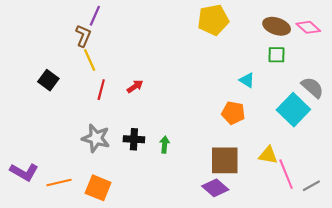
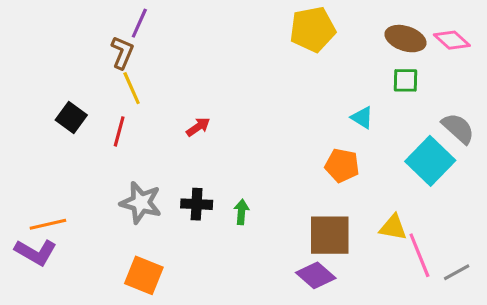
red line: (101, 90) -> (119, 131), moved
orange line: (59, 183) -> (48, 224), moved

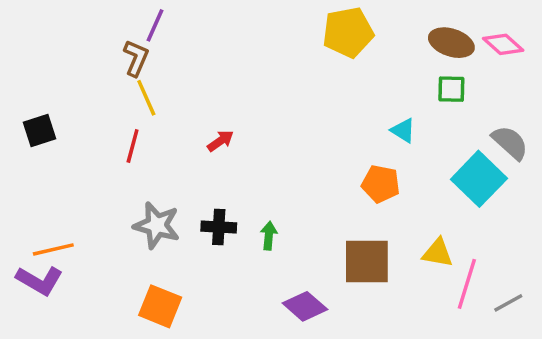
black square: (71, 117) -> (39, 131), moved, turned 36
pink line: (419, 255) -> (467, 284), turned 39
purple diamond: (316, 275) -> (305, 306), moved

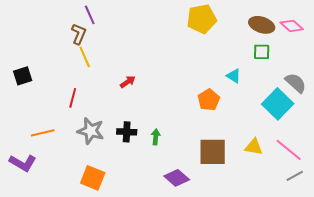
purple line: (155, 25) -> (90, 15), turned -48
red line: (133, 146) -> (73, 98), moved
orange pentagon: (381, 184) -> (209, 100), moved, turned 30
orange line: (53, 249) -> (43, 133), moved
pink line: (467, 284) -> (289, 150), moved, turned -68

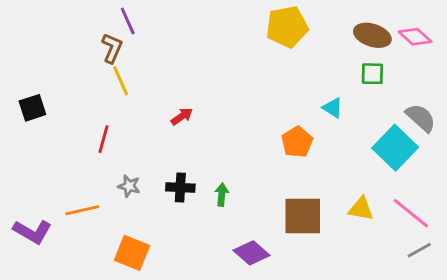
gray star: (91, 131) -> (129, 186), size x0.6
orange line: (43, 133) -> (82, 210), moved

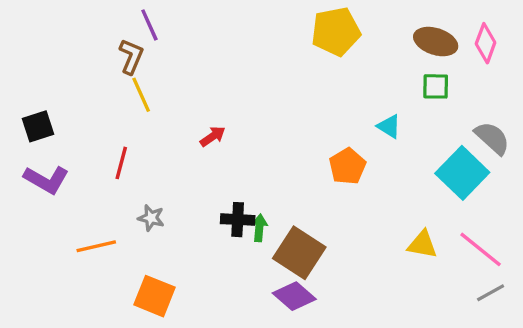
pink diamond: (415, 37) -> (486, 43), turned 68
black cross: (180, 187) -> (238, 220), moved
brown square: (303, 216) -> (299, 253), moved, turned 33
purple L-shape: (32, 232) -> (46, 180), moved

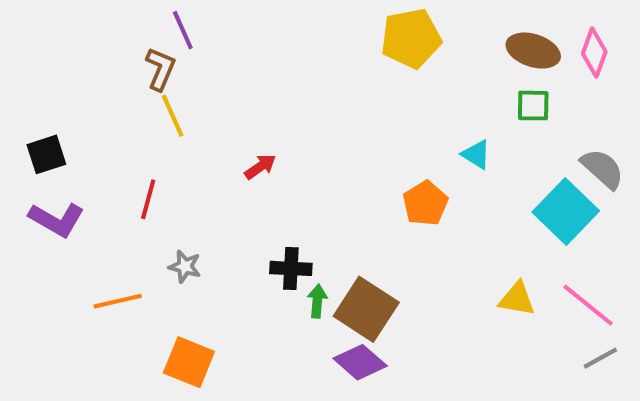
green arrow: (259, 228) -> (317, 301), moved

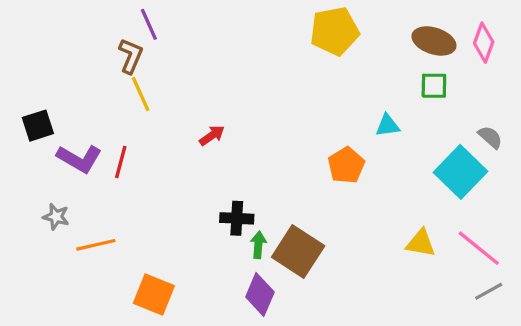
cyan triangle: (476, 154) -> (388, 126), turned -40
gray semicircle: (602, 169) -> (490, 137), size x0.7
purple L-shape: (57, 220) -> (79, 159), moved
gray star: (185, 266) -> (56, 217), moved
purple diamond: (360, 362) -> (260, 295), moved, turned 72

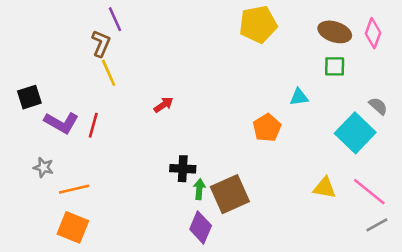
brown square: (298, 251) -> (230, 194), turned 33
orange square: (154, 295) -> (73, 227), moved

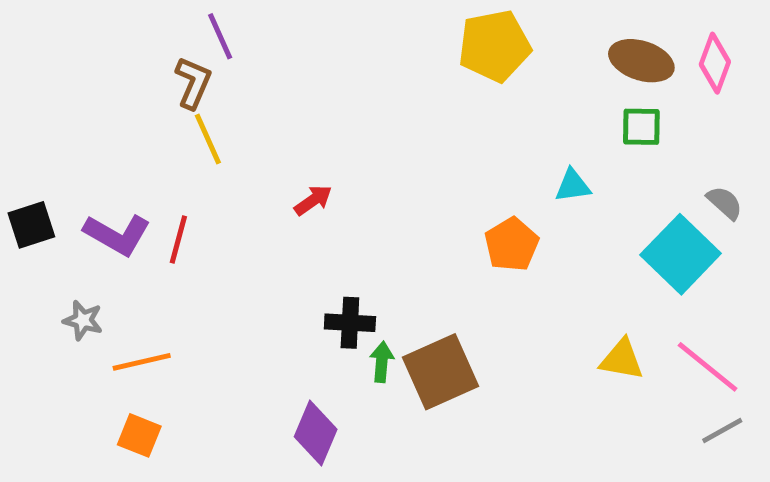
black square: (29, 97) -> (31, 225), moved
orange square: (73, 227) -> (139, 435), size x0.7
purple diamond: (201, 227) -> (316, 433), moved

